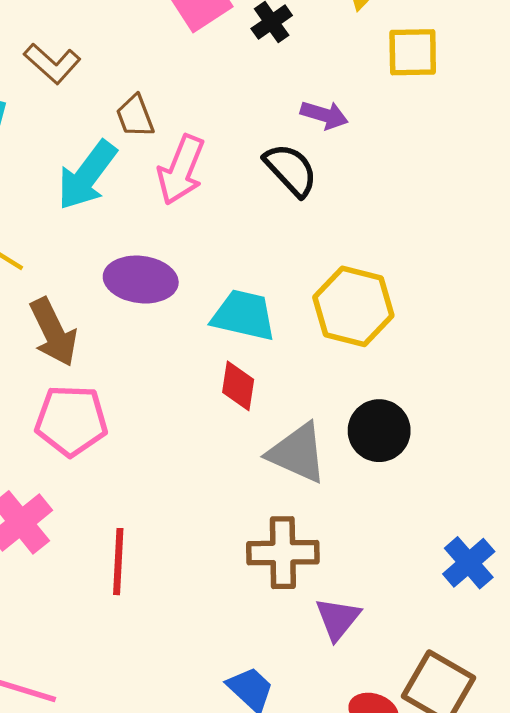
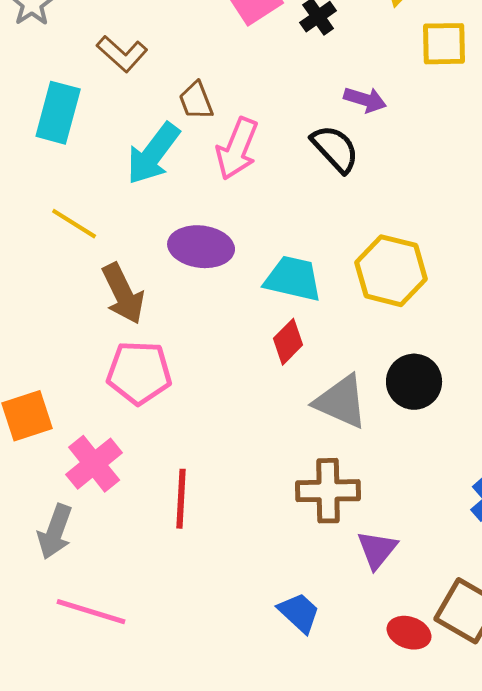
red diamond: (238, 386) -> (288, 342), turned 36

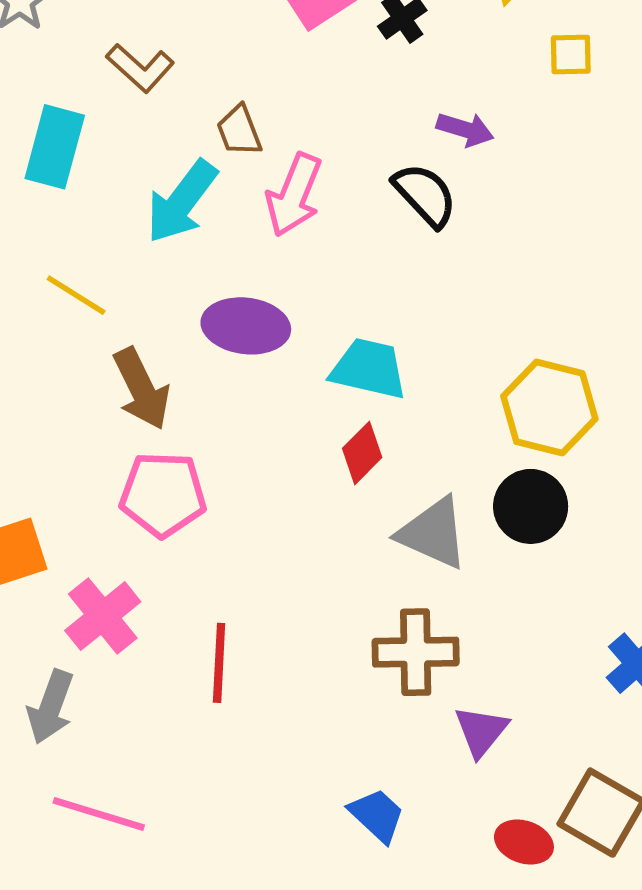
yellow square: (444, 44) -> (571, 55), size x0.7
yellow hexagon: (391, 271) -> (549, 407), moved

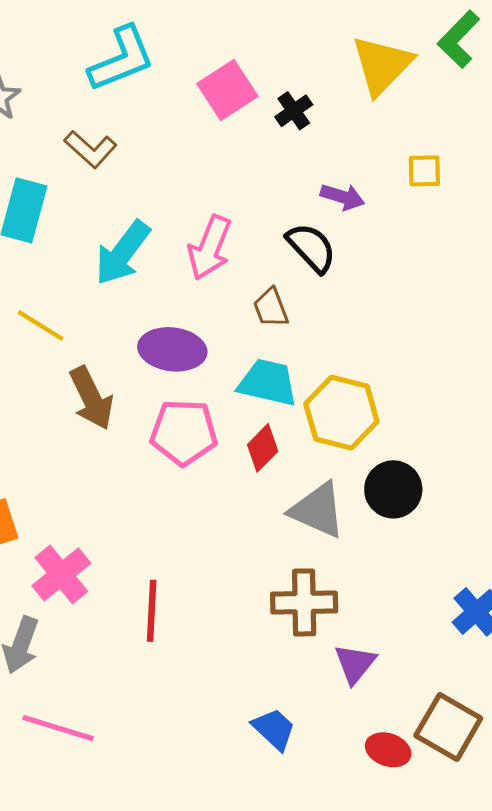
yellow square: (571, 55) -> (424, 171), moved
brown trapezoid: (239, 131) -> (271, 308), moved
yellow hexagon: (549, 407) -> (341, 413), moved
pink pentagon: (163, 494) -> (184, 432), moved

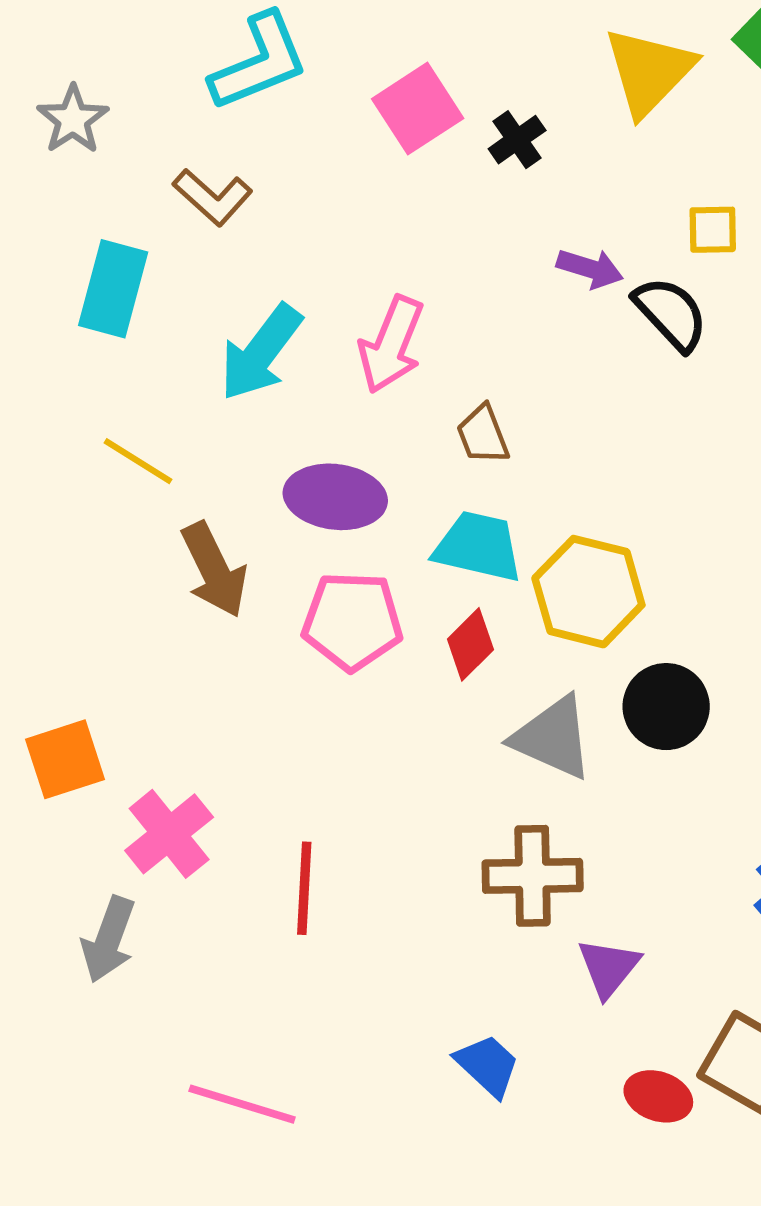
black semicircle: (311, 248) -> (671, 314), moved
pink line: (58, 728) -> (242, 1104), moved

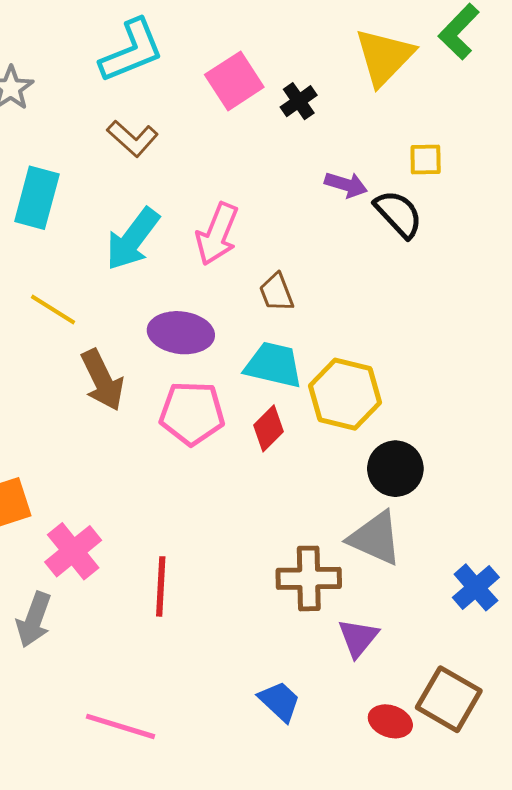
brown L-shape: (213, 197) -> (133, 138), moved
gray triangle: (553, 738) -> (375, 538), moved

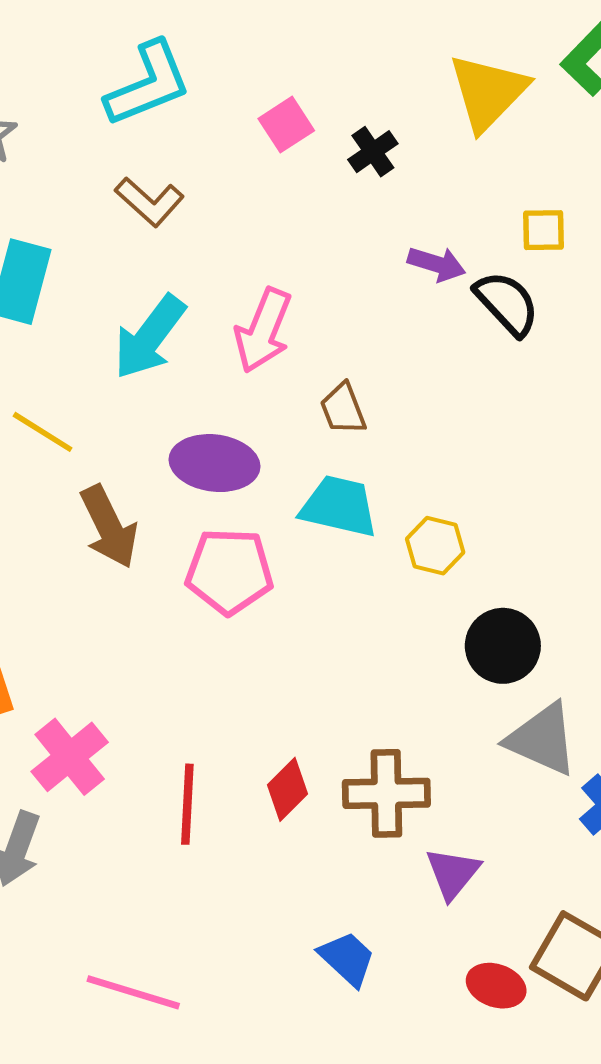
pink square: (234, 81) -> (286, 125), size x0.7
yellow hexagon: (345, 394) -> (435, 546), size x0.6
red diamond: (268, 428) -> (288, 789), moved
gray triangle: (375, 538) -> (542, 739), moved

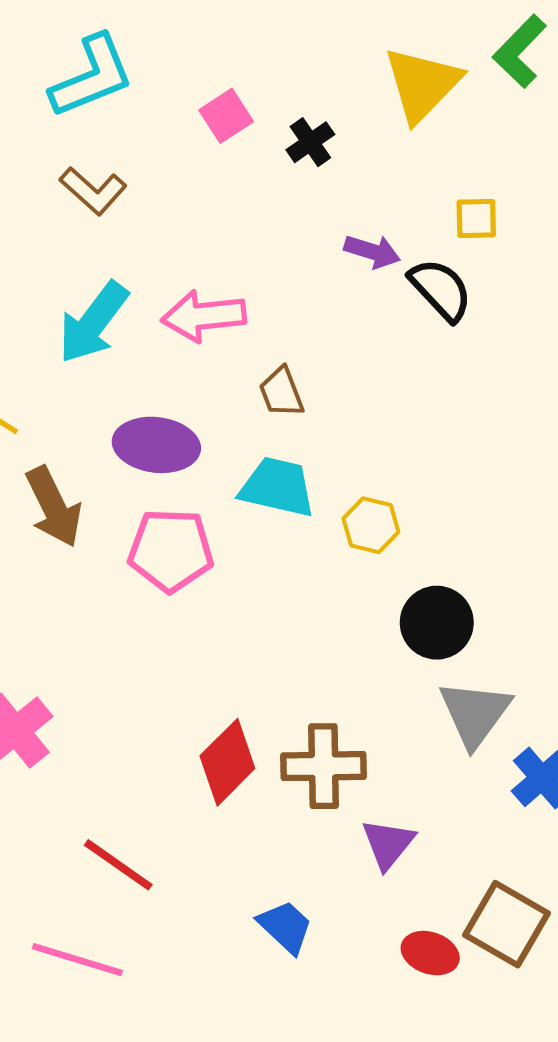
pink arrow: (263, 330) -> (204, 316), turned 62
gray triangle: (542, 739) -> (475, 713), turned 42
red diamond: (288, 789) -> (227, 762), size x1.4
red line: (187, 804) -> (118, 865), moved, turned -58

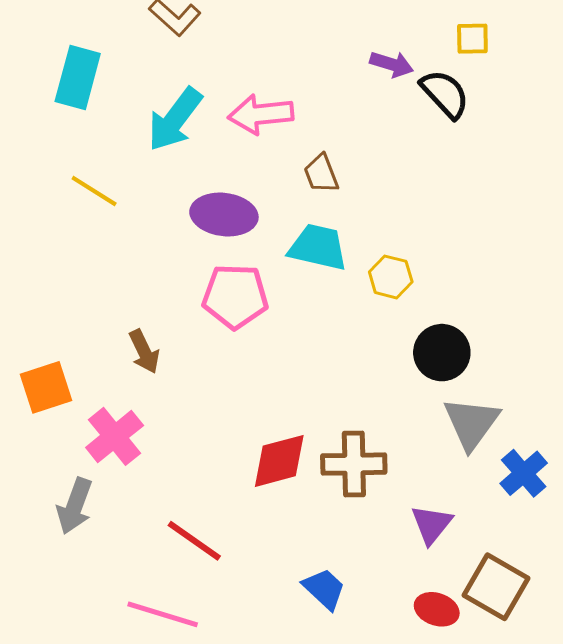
brown arrow: (54, 507) -> (144, 352), moved, size x0.7
red diamond: (227, 762) -> (279, 461), turned 30
purple triangle: (388, 844) -> (432, 524), moved

